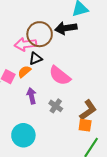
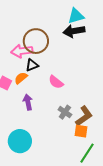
black arrow: (66, 28) -> (74, 31), moved
pink semicircle: (60, 76) -> (56, 82), size x0.7
gray cross: (56, 106) -> (65, 112), moved

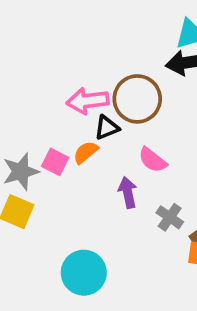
brown circle: (36, 41) -> (137, 99), moved
purple arrow: (28, 102) -> (128, 192), moved

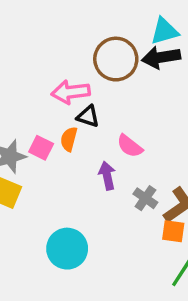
brown circle: (137, 99) -> (116, 59), moved
black triangle: (107, 128) -> (88, 116), turned 40
orange semicircle: (86, 152) -> (69, 139), turned -35

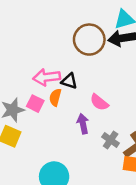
pink arrow: (71, 92) -> (47, 77), moved

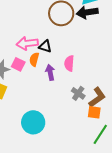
pink semicircle: (99, 102) -> (69, 63), turned 56
purple arrow: (83, 124) -> (50, 72), moved

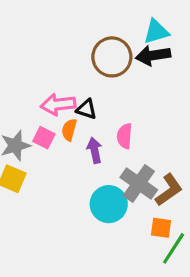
gray cross: (78, 93) -> (139, 184), size x1.6
orange square: (94, 112) -> (161, 228), moved
cyan circle: (33, 122) -> (109, 204), moved

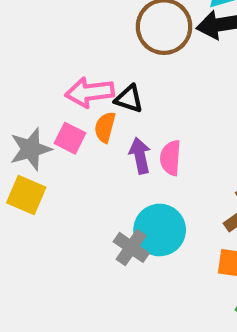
pink semicircle: (125, 136) -> (171, 158), moved
gray cross: (139, 184) -> (131, 247), moved, size x0.7

